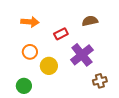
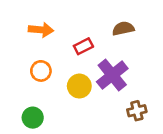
yellow circle: (49, 66) -> (79, 86), moved

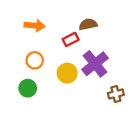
brown semicircle: (123, 28) -> (88, 24), moved
green circle: (33, 118) -> (28, 88), moved

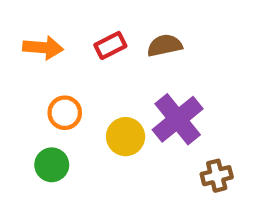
orange arrow: (35, 26) -> (43, 48), moved
red rectangle: (71, 39) -> (110, 45), moved

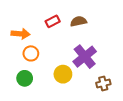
orange arrow: (43, 48) -> (21, 34), moved
yellow circle: (126, 137) -> (63, 74), moved

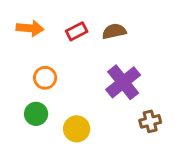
orange arrow: (21, 34) -> (30, 28), moved
yellow circle: (63, 74) -> (77, 129), moved

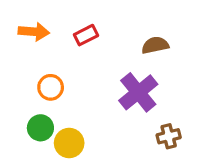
brown semicircle: (114, 31) -> (155, 45), moved
yellow circle: (77, 129) -> (69, 143), moved

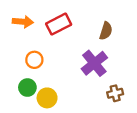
red rectangle: (86, 35) -> (59, 24), size x1.5
brown semicircle: (155, 45) -> (106, 31), turned 120

